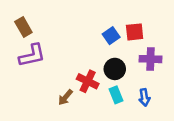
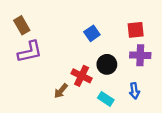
red square: (135, 32) -> (136, 30), moved
blue square: (111, 36) -> (92, 33), moved
cyan rectangle: (116, 95) -> (106, 99), moved, turned -35

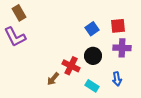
brown rectangle: (22, 25) -> (19, 13), moved
blue square: (92, 33) -> (92, 29), moved
purple L-shape: (30, 52) -> (15, 37), moved, turned 75

